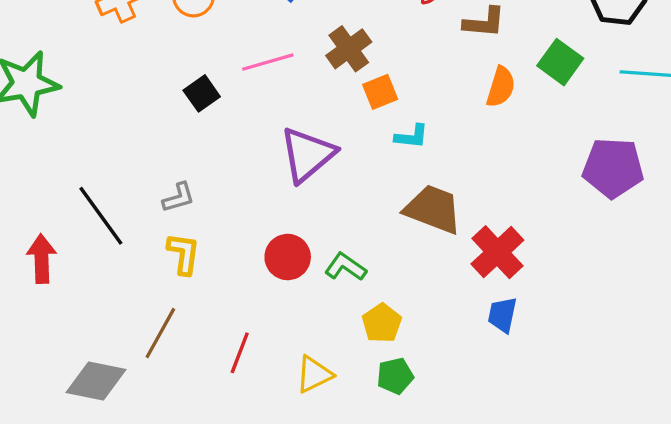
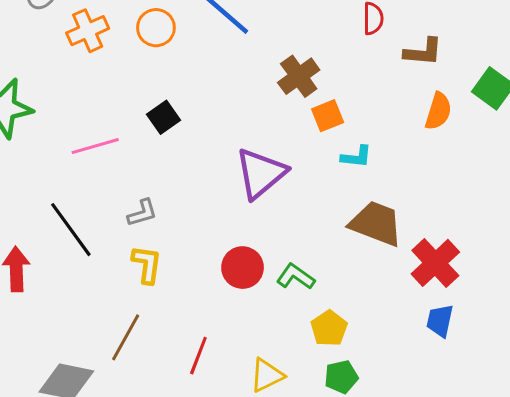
pink line: (268, 62) -> (95, 146), moved

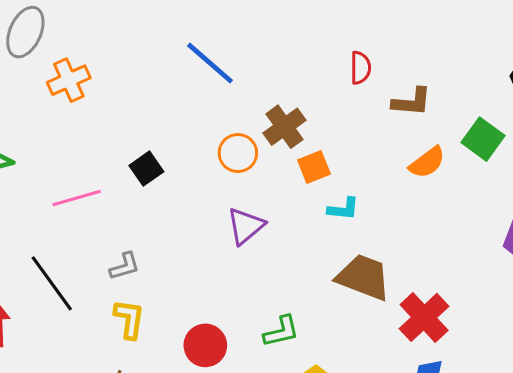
orange circle: (156, 28) -> (238, 153), moved
orange semicircle: (438, 111) -> (427, 162), turned 36
purple triangle: (261, 173) -> (246, 226), size x0.7
red circle: (243, 268) -> (205, 345), moved
green L-shape: (296, 277) -> (281, 331), turned 132

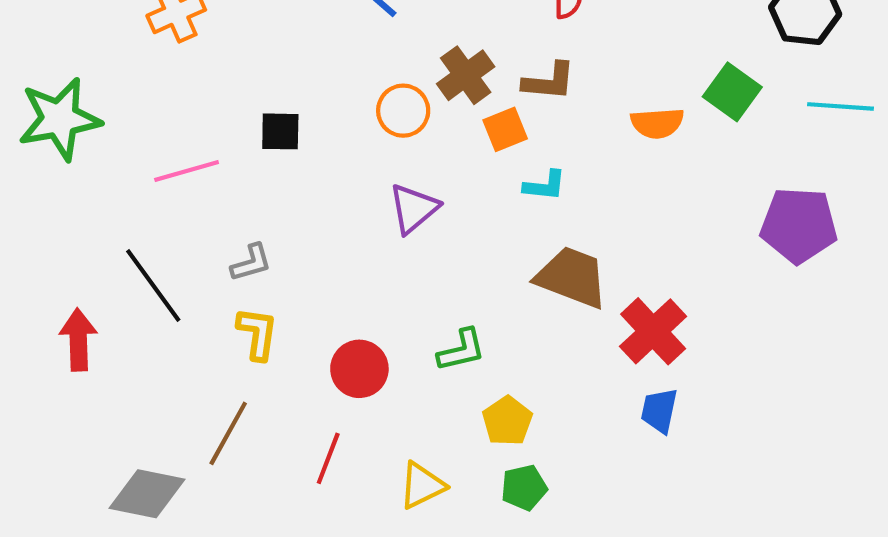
brown L-shape: (412, 102) -> (549, 81), moved
orange semicircle: (427, 162) -> (657, 123), turned 33
black square: (146, 169) -> (280, 131), turned 36

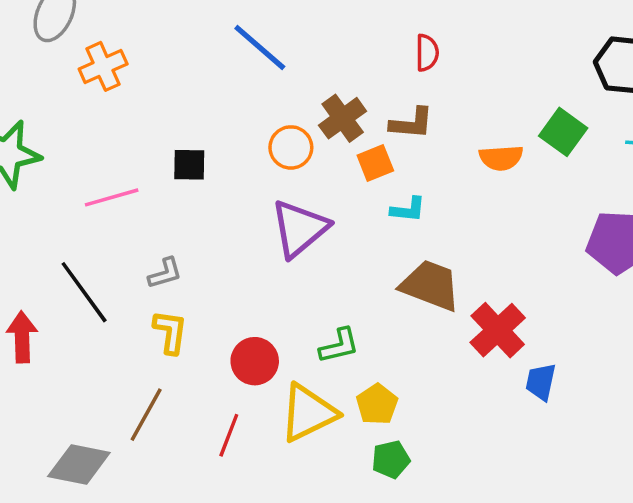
purple triangle: (414, 209) -> (299, 228), size x1.4
blue trapezoid: (659, 411) -> (541, 382), moved
yellow triangle: (422, 485) -> (308, 413), moved, size x1.5

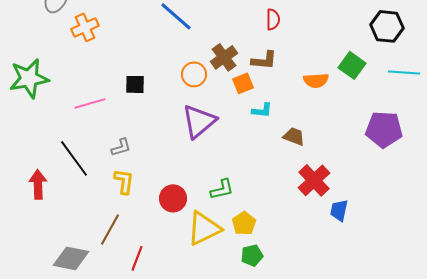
brown trapezoid: (430, 285) -> (294, 136), moved, size x0.6
red line: (229, 435) -> (137, 258), moved

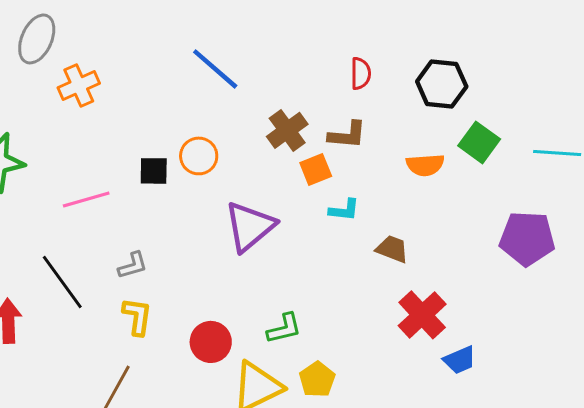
black hexagon: (387, 26) -> (442, 84), moved
orange circle: (194, 74) -> (199, 156), moved
blue trapezoid: (339, 210) -> (460, 360), turned -125

